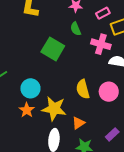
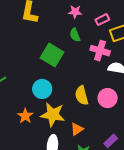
cyan circle: (30, 88) -> (42, 89), moved

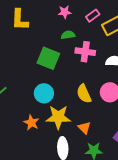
green semicircle: (75, 35) -> (68, 35), turned 112
pink cross: (100, 51) -> (85, 52), moved
orange triangle: (77, 129) -> (84, 128), turned -32

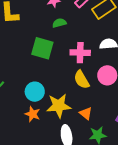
pink cross: (85, 52) -> (80, 53), moved
cyan circle: (44, 93) -> (35, 92), moved

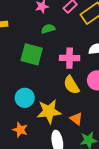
orange star: (33, 114) -> (20, 130), moved

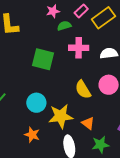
green semicircle: (48, 29) -> (64, 26), moved
pink cross: (70, 58) -> (79, 48), moved

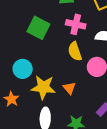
yellow semicircle: (83, 90) -> (75, 51), moved
orange triangle: (88, 123) -> (69, 88), moved

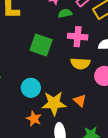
yellow semicircle: (75, 51) -> (80, 63), turned -60
orange star: (11, 99) -> (34, 119), moved

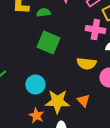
green semicircle: (65, 13) -> (43, 12), moved
pink cross: (78, 37) -> (95, 30), moved

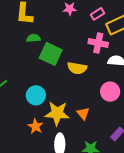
green semicircle: (43, 12) -> (33, 38), moved
yellow semicircle: (86, 64) -> (77, 68), moved

